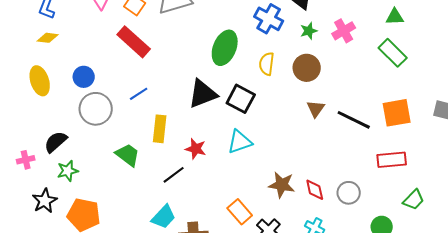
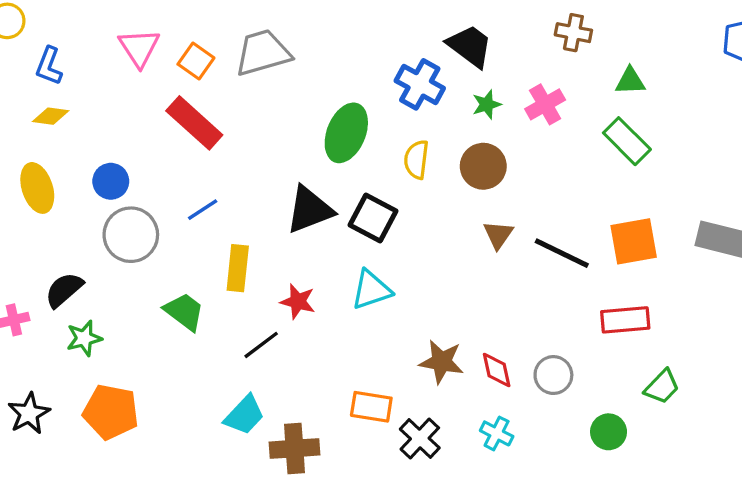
black star: (45, 201) -> (29, 413), moved
orange rectangle: (240, 212) -> (371, 407), turned -40

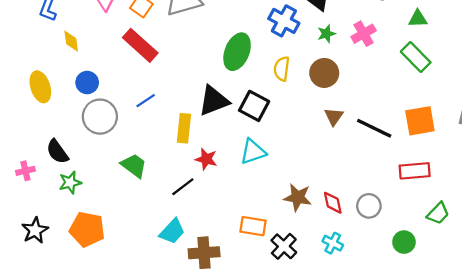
yellow diamond: (51, 116) -> (71, 41), moved, turned 75
yellow rectangle: (238, 268) -> (184, 128), moved
black semicircle: (64, 290) -> (57, 152), turned -85

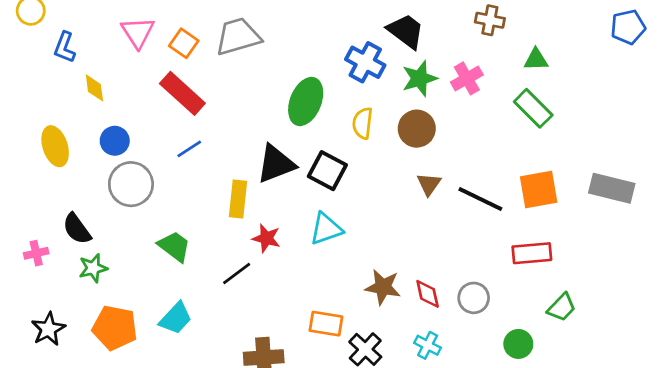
green star: (326, 34) -> (419, 78), size x1.5
blue line: (146, 101) -> (189, 149), moved
cyan trapezoid: (172, 231) -> (176, 318), moved

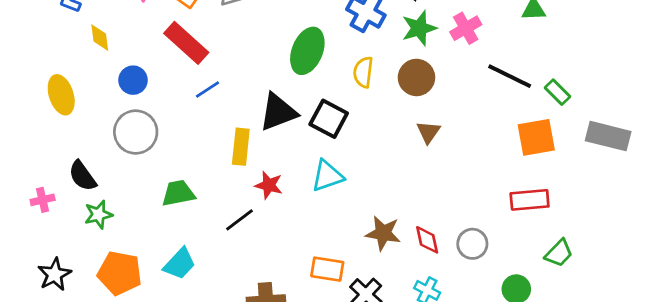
green rectangle: (533, 108) -> (558, 92), moved, size x0.7
blue circle: (115, 141) -> (133, 80), moved
blue line: (189, 149) -> (208, 89), moved
black line: (480, 199) -> (510, 76), moved
green trapezoid: (174, 246) -> (178, 193), turned -48

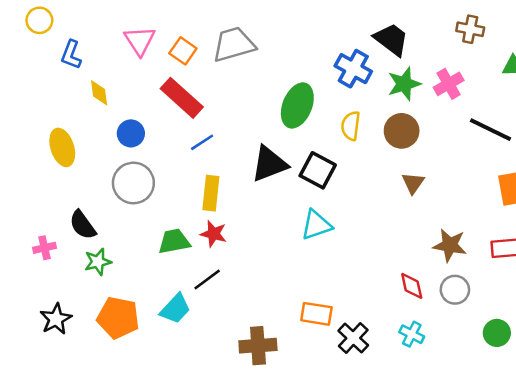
yellow rectangle: (241, 147) -> (211, 193), moved
red star: (269, 185) -> (213, 234), moved
black line: (239, 220) -> (207, 280), moved
brown star: (383, 233) -> (450, 245), moved

